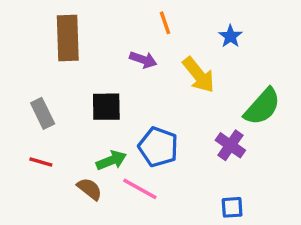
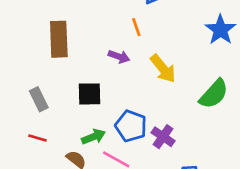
blue star: (230, 36) -> (220, 30), moved, size x1.6
purple cross: (230, 145) -> (163, 137), moved

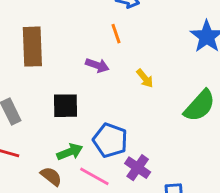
yellow arrow: (163, 69) -> (145, 78), size x0.6
purple cross: (163, 137) -> (138, 168), moved

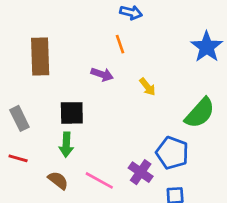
blue pentagon: (110, 140) -> (172, 153), moved
green arrow: (70, 152) -> (66, 145), moved, turned 115

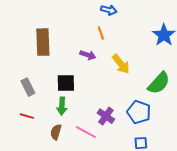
yellow arrow: (147, 87) -> (121, 64), size x1.5
purple cross: (141, 172) -> (106, 116), moved
brown semicircle: (58, 180) -> (56, 132), turned -112

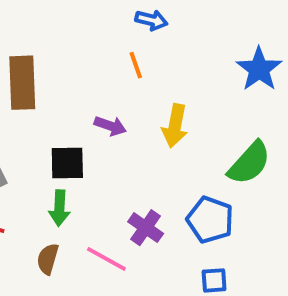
purple arrow: (88, 55) -> (110, 126), moved
yellow arrow: (121, 64) -> (175, 126), turned 50

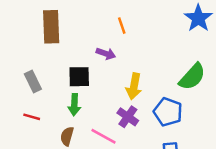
orange line: (136, 65) -> (122, 26), moved
yellow arrow: (175, 126) -> (134, 86), moved

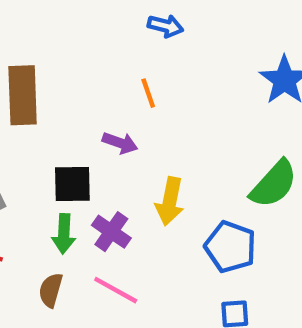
purple cross: (128, 117) -> (111, 232), moved

